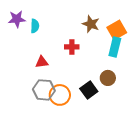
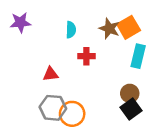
cyan semicircle: (35, 26) -> (71, 30), moved
orange square: (117, 30) -> (129, 27), moved
black square: (89, 90) -> (131, 109), moved

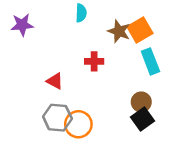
cyan semicircle: (71, 30) -> (81, 13), moved
cyan rectangle: (138, 56) -> (150, 61), turned -35
red triangle: (50, 74) -> (55, 81), turned 35

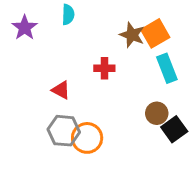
cyan semicircle: (81, 13) -> (68, 15), moved
purple star: (22, 25) -> (25, 28), turned -30
black square: (143, 119) -> (174, 129), moved

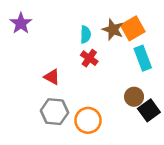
cyan semicircle: (68, 15) -> (86, 35), moved
red cross: (104, 68) -> (89, 58), turned 35
orange circle: (87, 138) -> (88, 120), moved

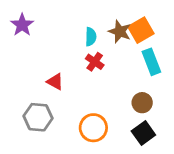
black square: (149, 110) -> (143, 133), moved
gray hexagon: (54, 112) -> (38, 117), moved

